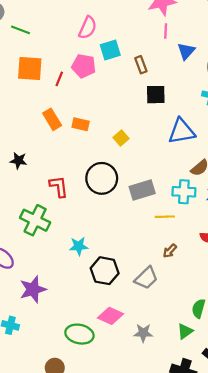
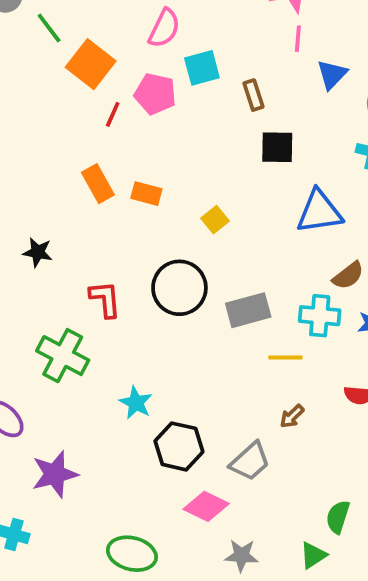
green line: (21, 30) -> (49, 28), turned 30
orange square: (30, 68) -> (91, 64), moved, turned 32
cyan star: (79, 246) -> (136, 403), turned 30
pink diamond: (111, 316) -> (206, 506), moved

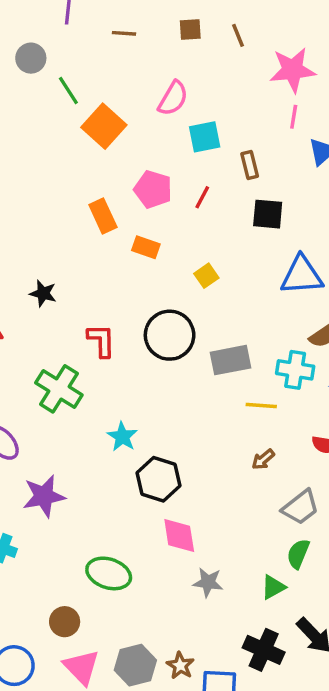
pink pentagon: (155, 94) -> (153, 189), moved
red line: (113, 114) -> (202, 197), moved
orange rectangle: (98, 184) -> (103, 216), moved
gray trapezoid: (250, 461) -> (300, 507), moved
pink diamond: (206, 506) -> (179, 536), turned 51

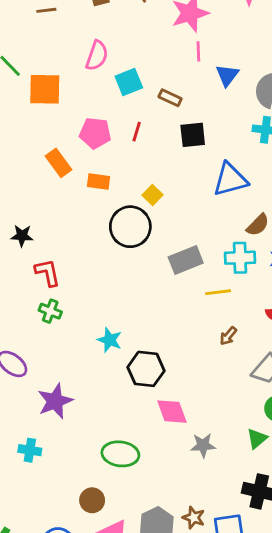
orange square: (104, 126) -> (45, 89), turned -30
brown rectangle: (250, 165) -> (170, 98), turned -40
black circle: (170, 335) -> (130, 227), moved
red L-shape: (101, 341) -> (48, 273), moved
green cross: (59, 389) -> (50, 311), size x0.6

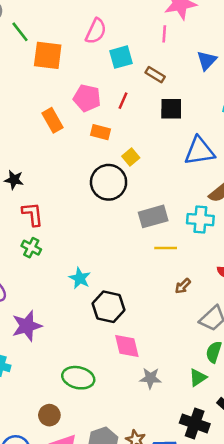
pink line: (198, 51) -> (164, 34), moved
orange rectangle: (98, 182) -> (101, 132), moved
yellow line: (218, 292) -> (166, 248), moved

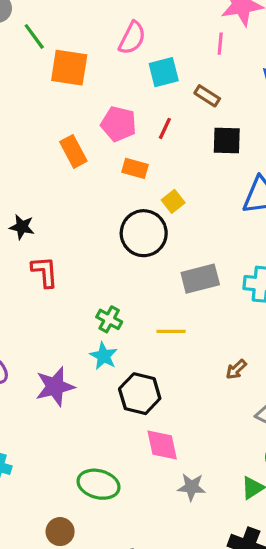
green cross: (31, 248) -> (109, 319), moved
yellow line: (166, 248) -> (171, 331), moved
purple star: (27, 326) -> (55, 387), moved

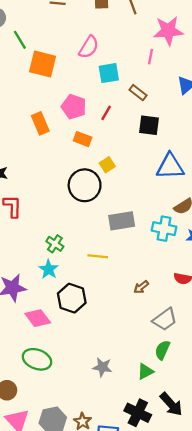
pink diamond: (162, 445) -> (38, 318), moved, turned -30

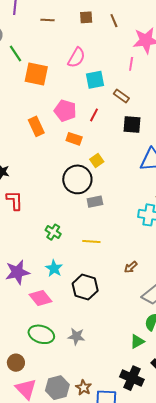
gray rectangle: (122, 221) -> (95, 202), moved, size x0.7
cyan star: (49, 269) -> (54, 268), moved
black hexagon: (72, 298) -> (85, 287), moved
gray star: (102, 367) -> (76, 336), moved

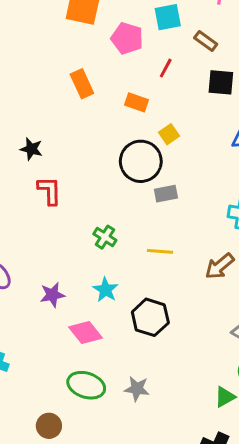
pink pentagon: (65, 111) -> (127, 38), moved
brown arrow: (131, 267) -> (220, 266), moved, size x1.5
purple star: (17, 272) -> (52, 295), size x0.7

